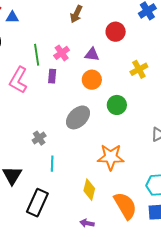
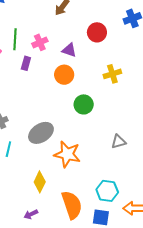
gray ellipse: (78, 117) -> (41, 133), moved
purple arrow: (87, 223) -> (31, 214), turned -48

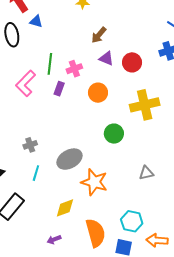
purple triangle: (69, 50) -> (106, 58), moved
yellow cross: (112, 74) -> (145, 105), size x1.6
orange circle: (64, 75) -> (98, 93), moved
yellow diamond: (40, 182) -> (65, 208), turned 40

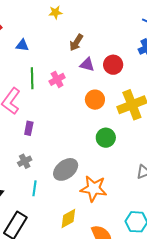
blue triangle: (36, 21) -> (22, 45), moved
purple rectangle: (59, 89) -> (29, 128), moved
orange circle: (98, 93) -> (95, 100), moved

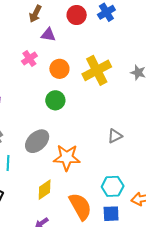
red circle: (113, 65) -> (77, 15), moved
pink cross: (57, 79) -> (29, 59), moved
green circle: (106, 138) -> (55, 100), moved

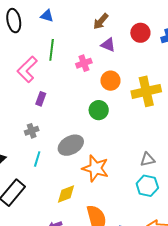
cyan hexagon: (113, 186) -> (147, 186), moved

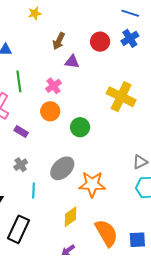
orange circle: (110, 81) -> (50, 111), moved
yellow cross: (146, 91) -> (121, 97), turned -36
purple rectangle: (41, 99) -> (21, 131), turned -64

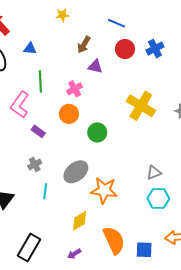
blue line: (130, 13) -> (117, 23), moved
black rectangle: (19, 229) -> (29, 248), moved

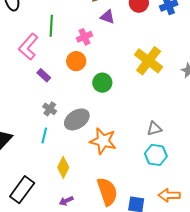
gray cross: (35, 164) -> (50, 109), moved, turned -32
yellow diamond: (80, 221) -> (63, 167), moved, turned -40

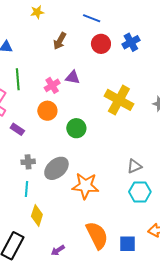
purple triangle: (107, 17) -> (73, 77), moved
gray cross: (50, 109) -> (28, 162), turned -32
yellow diamond: (63, 167) -> (37, 215), moved

